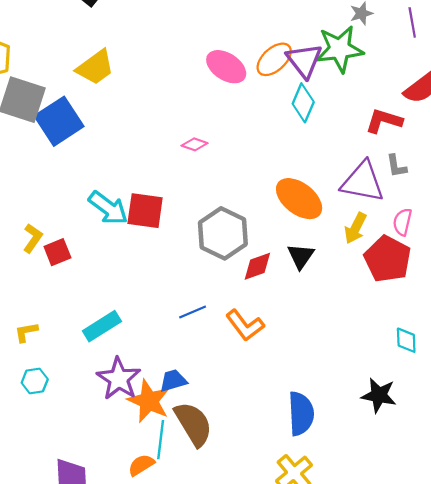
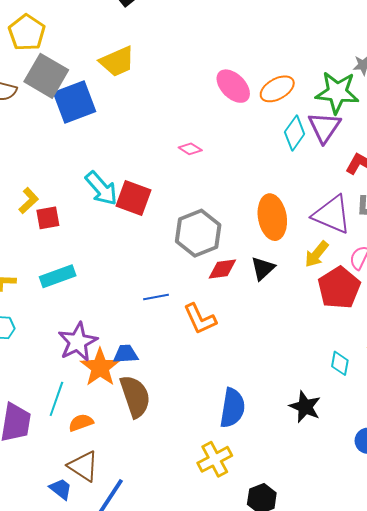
purple triangle: (304, 61) -> (324, 127), moved
orange ellipse: (299, 199) -> (272, 217), turned 30
cyan rectangle: (102, 326) -> (58, 276), moved
cyan line: (161, 440) -> (56, 399), moved

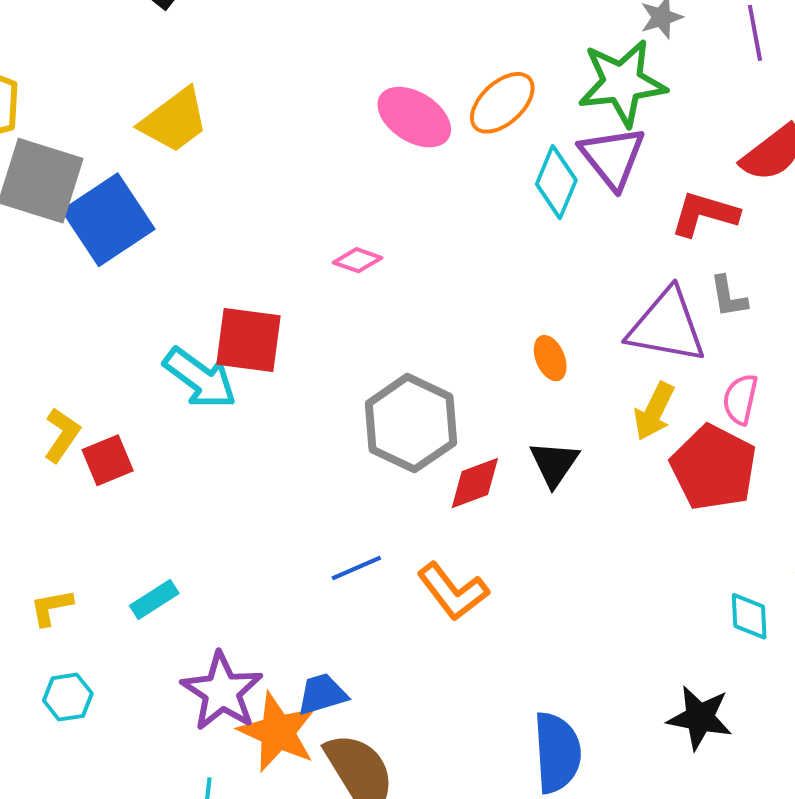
red square: (134, 198) -> (249, 340), moved
orange ellipse: (272, 217) -> (550, 358), size x0.5
cyan rectangle: (58, 276) -> (154, 599), moved, size x0.7

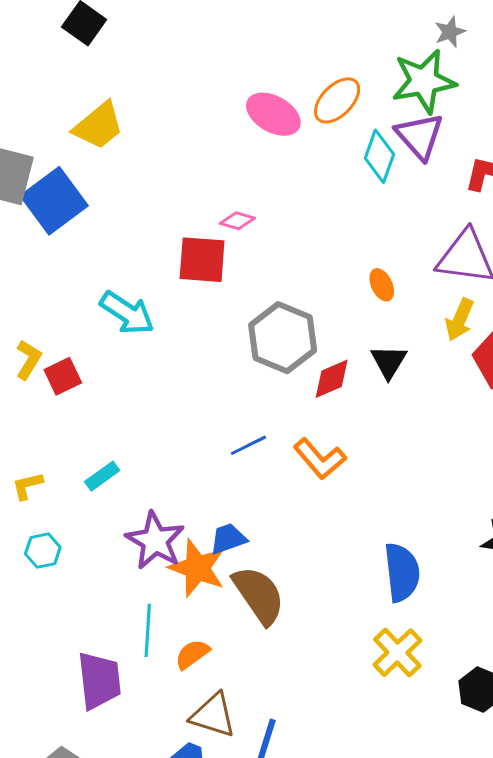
red square: (249, 340) -> (202, 260), moved

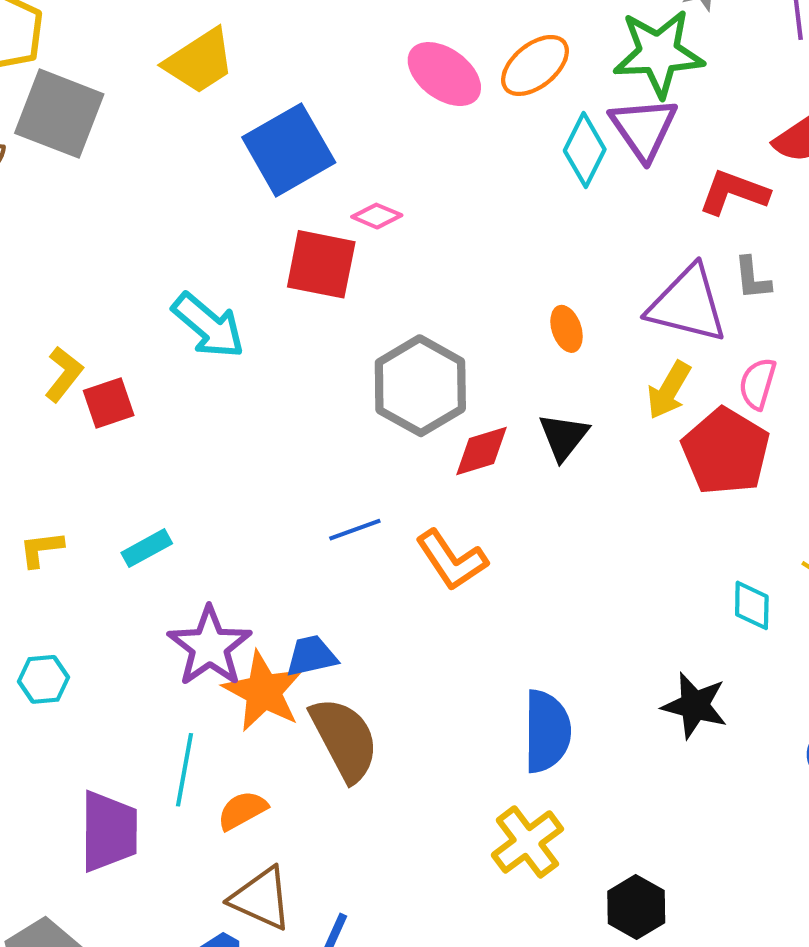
blue square: (54, 201) -> (289, 150), moved
cyan hexagon: (43, 551) -> (43, 679), moved

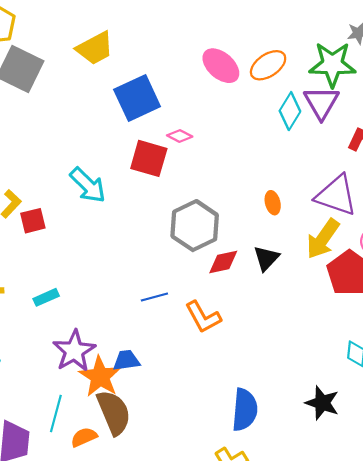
yellow arrow: (669, 390) -> (323, 239), size x1.4
brown semicircle: (344, 739) -> (114, 412), moved

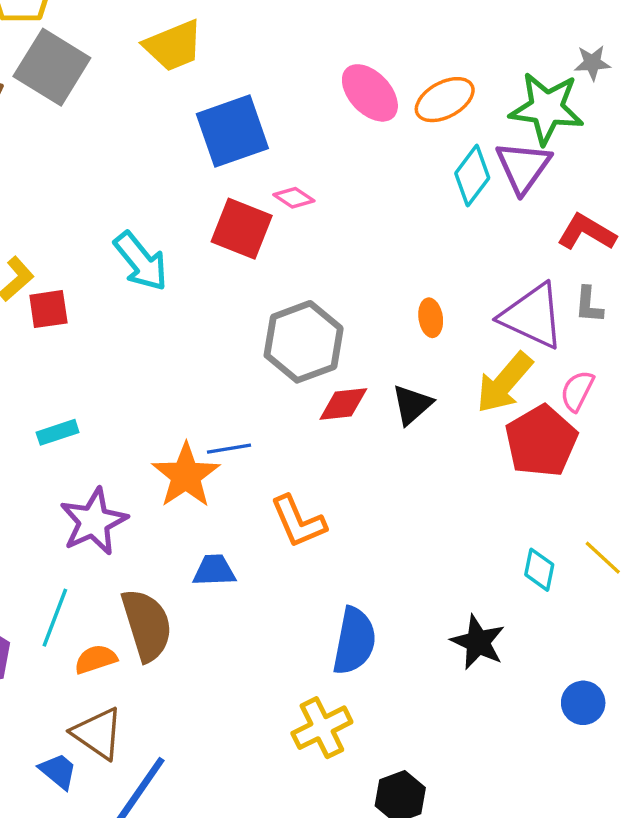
orange L-shape: (203, 317) -> (298, 522), moved
blue trapezoid: (126, 360) -> (214, 570), moved
orange star: (100, 377) -> (186, 475), moved

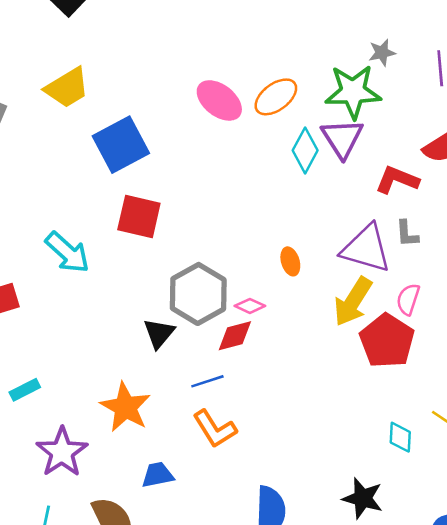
pink diamond: (294, 198) -> (250, 306), moved
black triangle: (412, 405) -> (159, 333), moved
blue line: (229, 449) -> (207, 381), moved

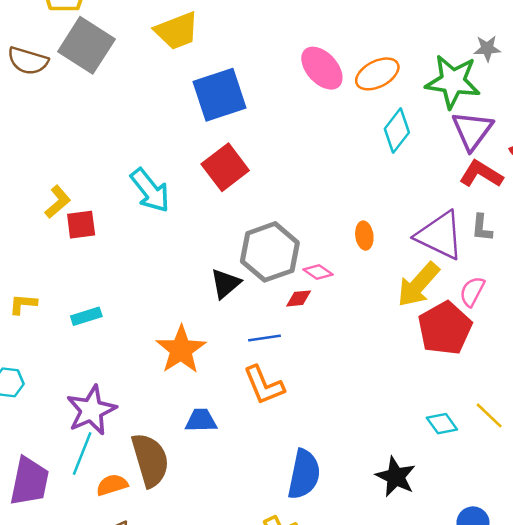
purple triangle: (342, 138) -> (472, 130), moved
red square: (139, 216) -> (225, 167), turned 30
red diamond: (235, 336) -> (299, 298), size x0.7
cyan diamond: (400, 437) -> (442, 424), turned -48
purple star: (62, 452) -> (91, 410), moved

